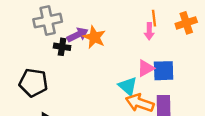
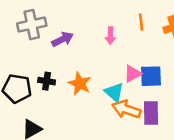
pink arrow: (149, 31) -> (110, 36), moved
orange star: (94, 37) -> (80, 84), moved
black cross: (62, 47) -> (47, 81), moved

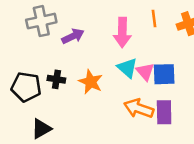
pink arrow: (110, 36) -> (122, 32), size x1.6
pink triangle: (133, 74) -> (145, 72), turned -42
cyan triangle: (114, 92) -> (127, 68), moved

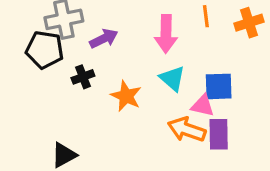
pink triangle: (145, 72) -> (203, 106), moved, turned -36
black cross: (56, 79) -> (83, 77), moved, turned -30
black pentagon: (26, 87) -> (45, 50), moved

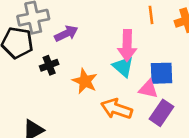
pink arrow: (166, 34) -> (127, 45), moved
orange arrow: (187, 130) -> (117, 109), moved
purple rectangle: (219, 134) -> (162, 113), turned 35

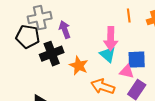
purple arrow: (66, 33) -> (65, 30), turned -84
black cross: (49, 65) -> (52, 54), size x1.6

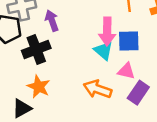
blue square: (137, 60) -> (129, 41), moved
orange star: (79, 66) -> (39, 87), moved

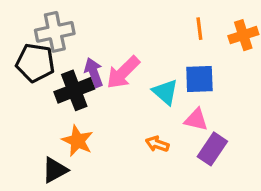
purple arrow: (52, 21) -> (94, 73), moved
pink arrow: (107, 31) -> (123, 73), moved, turned 44
orange arrow: (97, 89) -> (157, 144), size x0.6

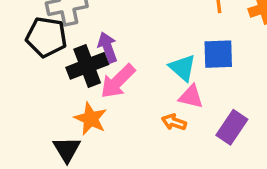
pink arrow: (123, 73) -> (118, 81), moved
pink triangle: (196, 120) -> (191, 97), moved
black triangle: (55, 170) -> (67, 149), turned -32

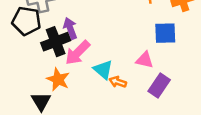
blue square: (218, 54) -> (165, 33), moved
cyan triangle: (183, 68) -> (103, 70), moved
pink triangle: (191, 97) -> (145, 60), moved

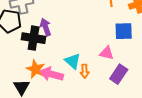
black cross: (56, 42) -> (34, 38), turned 30
pink arrow: (78, 53) -> (52, 74), moved, turned 60
orange arrow: (118, 82) -> (85, 71), turned -112

